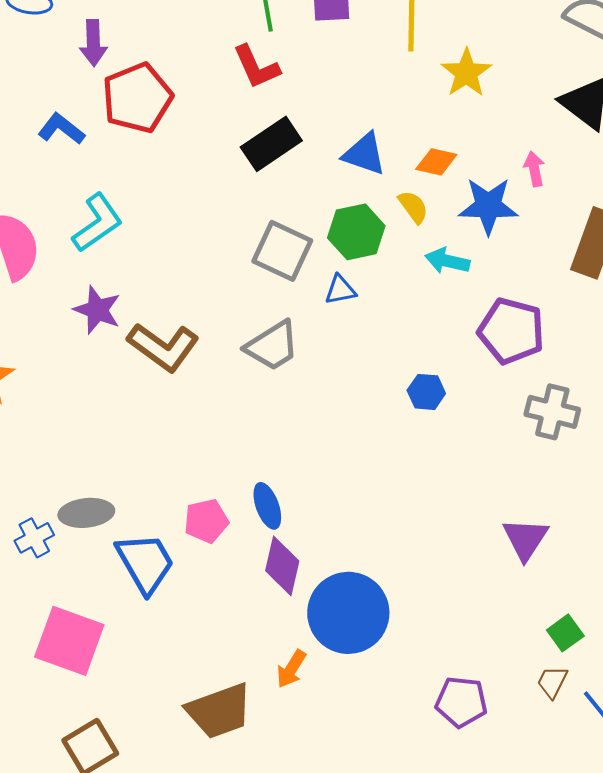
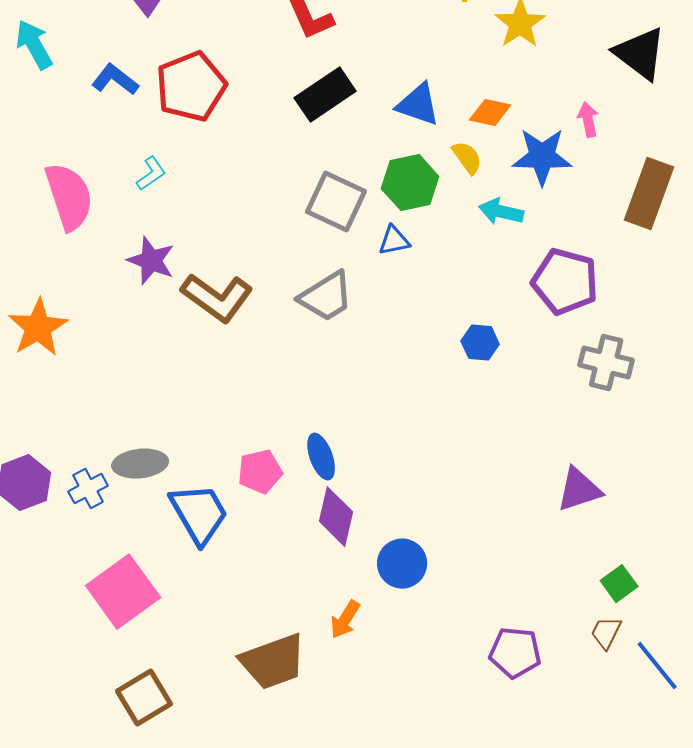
red pentagon: (137, 98) -> (191, 87), moved
cyan L-shape: (97, 223) -> (151, 174), size x0.6
purple triangle: (525, 539) -> (579, 490), turned 39
blue circle: (348, 613) -> (402, 564), size x0.6
pink square: (69, 641) -> (123, 592), turned 34

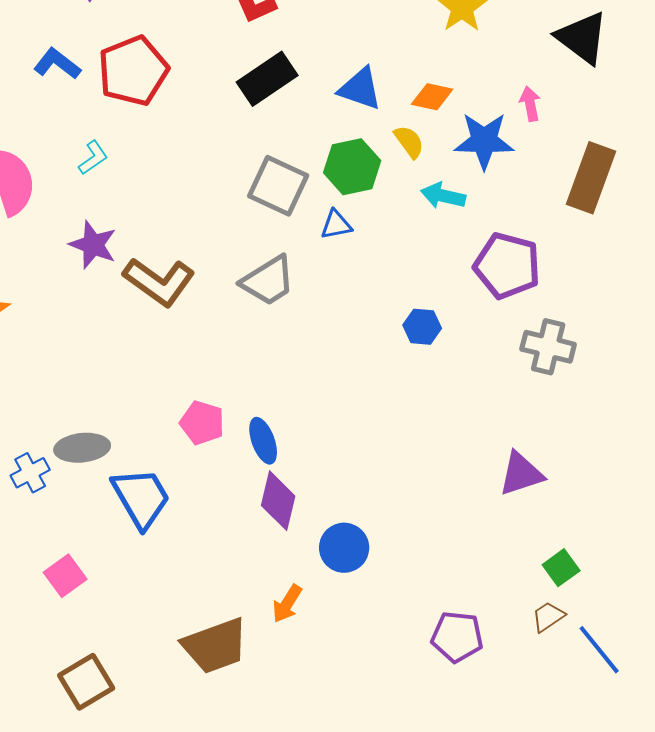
pink pentagon: (260, 472) -> (202, 423), moved, turned 30
pink square: (123, 592) -> (65, 576), size x0.6
brown trapezoid: (606, 633) -> (548, 617), turned 30

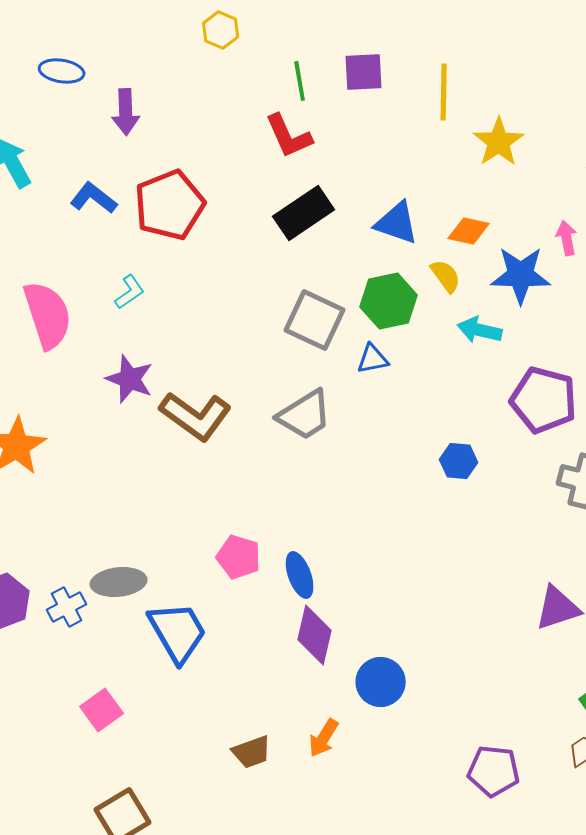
brown trapezoid: (215, 646) -> (252, 752), moved, size x0.6

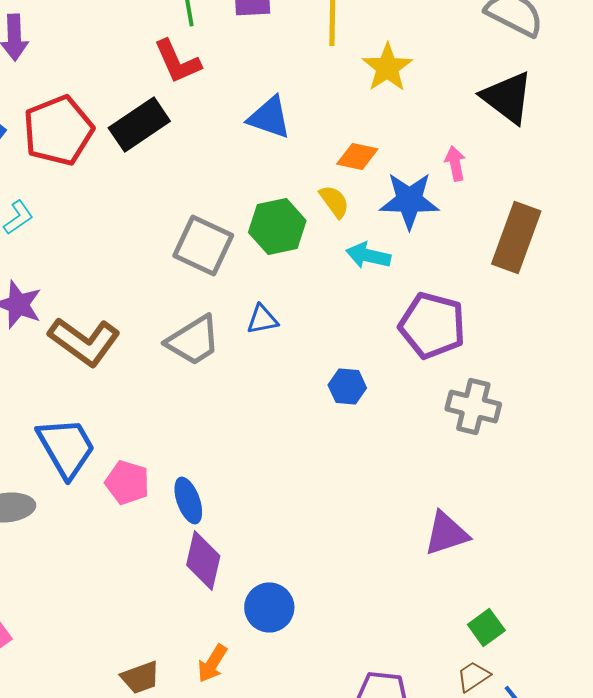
black rectangle: (304, 213) -> (139, 124), moved
blue triangle: (397, 223) -> (269, 118), moved
blue triangle: (373, 359) -> (262, 320), moved
blue trapezoid: (178, 632) -> (66, 448), moved

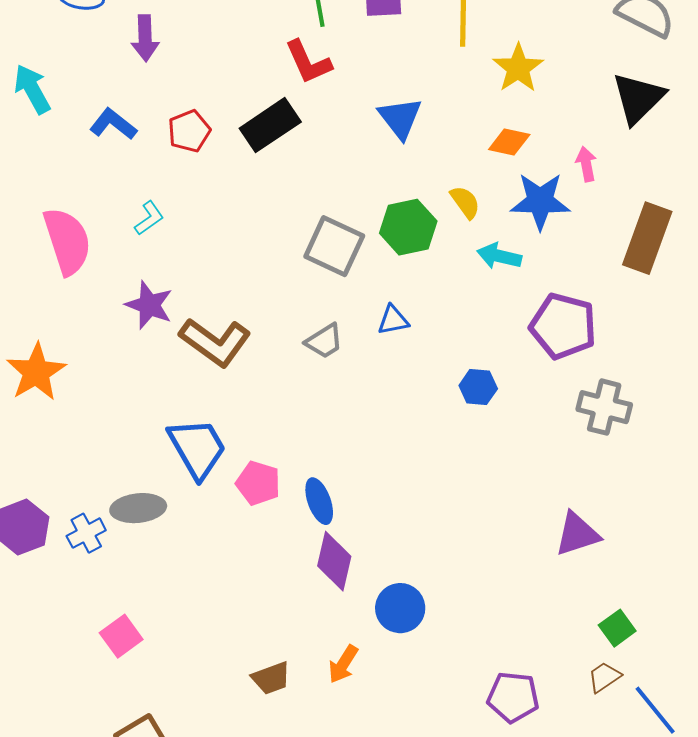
black triangle: (507, 98) -> (638, 98), turned 38
blue triangle: (269, 118) -> (400, 118), turned 33
red pentagon: (58, 130) -> (189, 131), size x0.6
orange diamond: (357, 156) -> (509, 142), moved
gray trapezoid: (193, 340) -> (324, 341), size x0.7

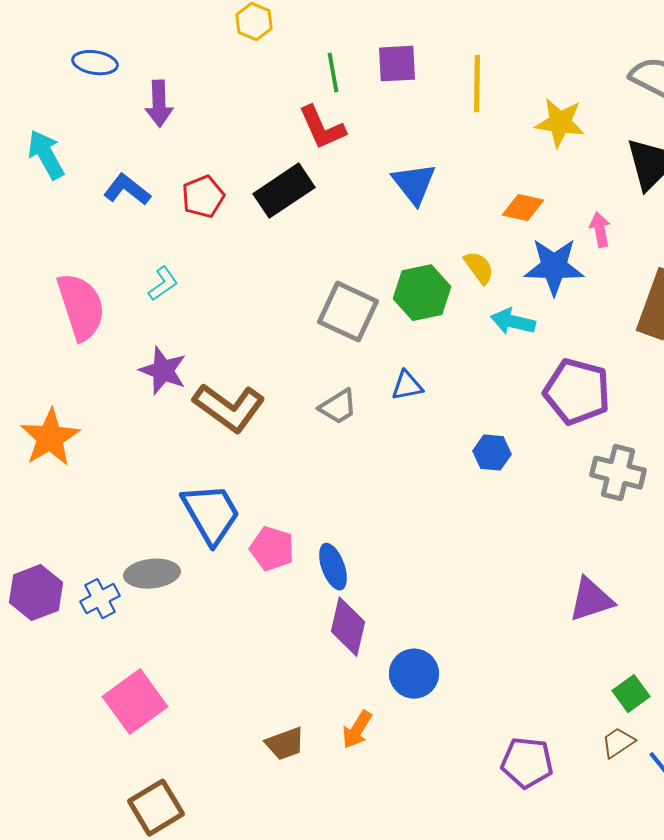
yellow star: (518, 68) -> (560, 123), moved, turned -30
pink square: (121, 636) -> (135, 702), size x1.5

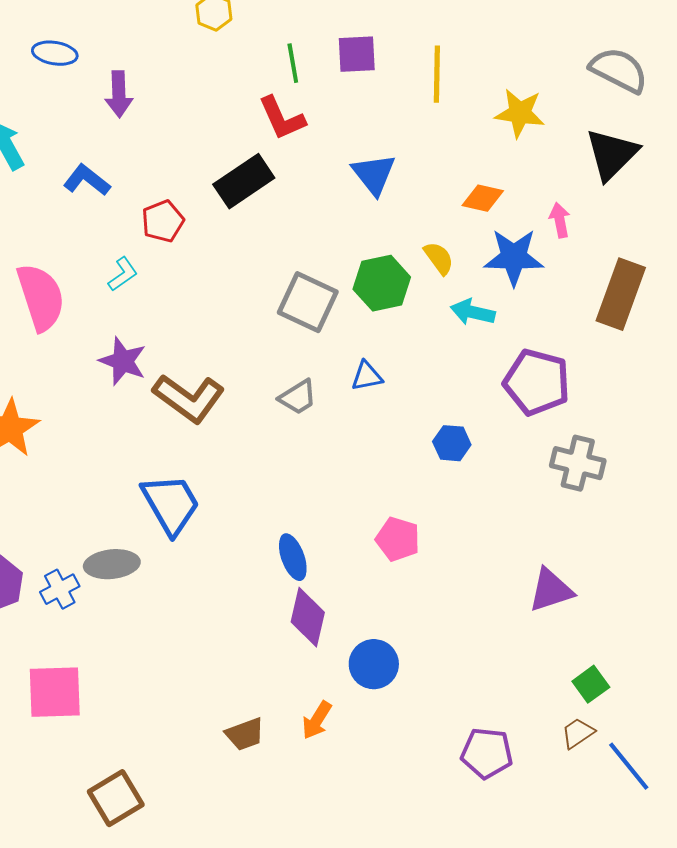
red pentagon: (203, 197) -> (163, 221), moved
pink pentagon: (272, 549) -> (398, 539), moved
pink square: (135, 702) -> (55, 692), moved, turned 34

